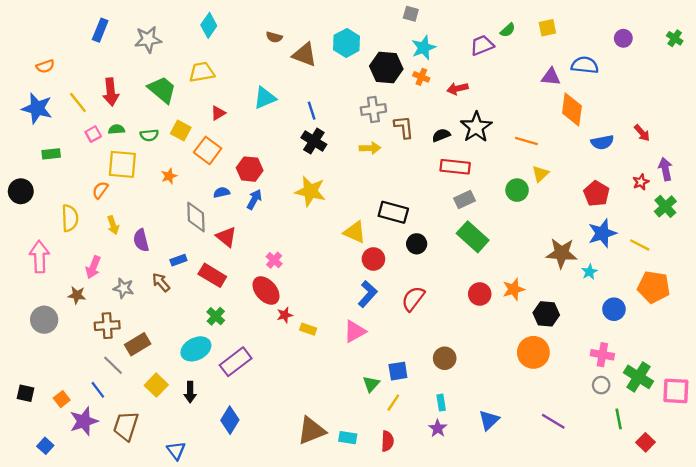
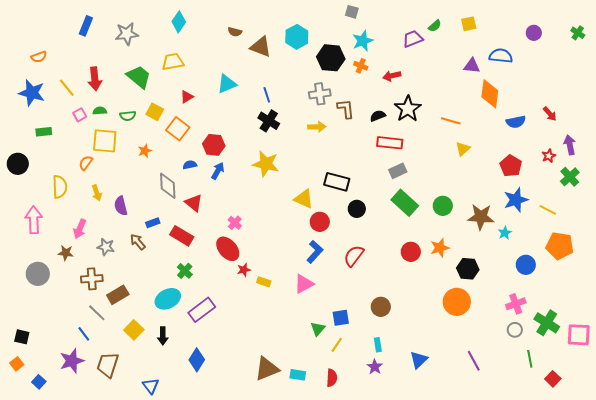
green circle: (517, 190) -> (443, 206), moved
pink cross: (602, 355) -> (516, 304), turned -30
orange square: (62, 399) -> (17, 364), moved
purple line: (553, 421) -> (474, 361), turned 30

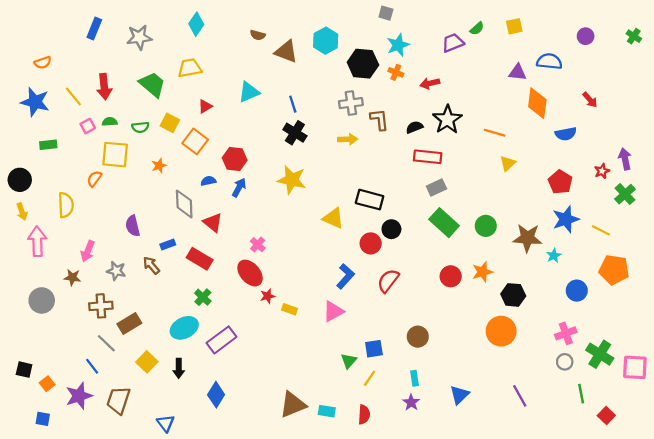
red arrow: (550, 114) -> (590, 100), moved
yellow arrow: (97, 193) -> (22, 212), moved
red circle: (320, 222) -> (371, 243), moved
orange square: (17, 364) -> (47, 384), moved
blue square: (39, 382) -> (43, 419), turned -32

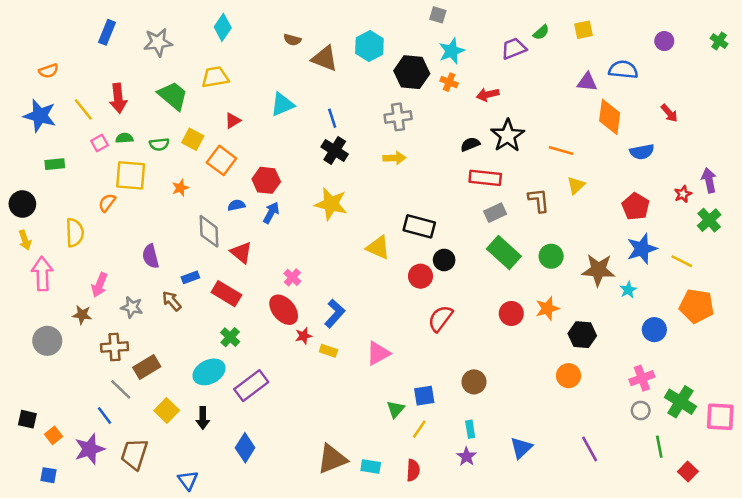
brown L-shape: (379, 120) -> (539, 200), moved
blue L-shape: (345, 276) -> (335, 313), moved
orange circle: (501, 331) -> (569, 376), size x0.7

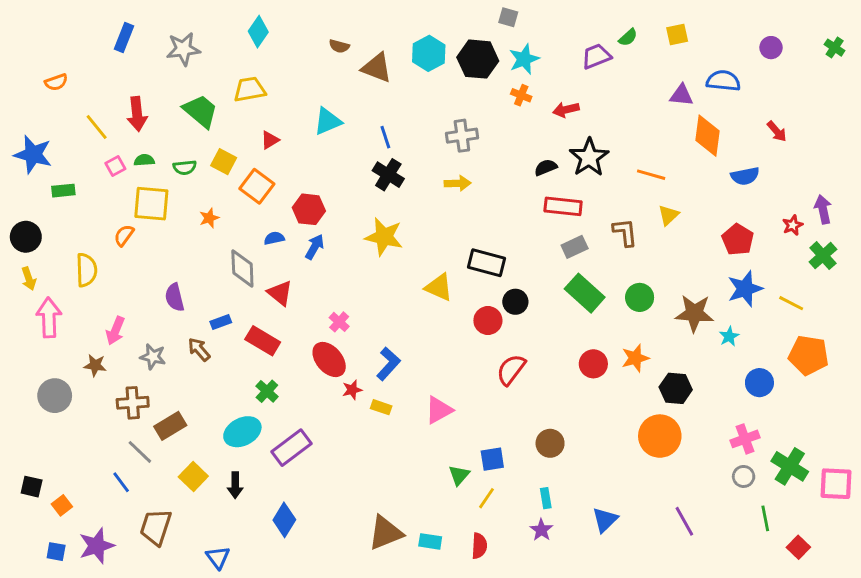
black hexagon: (412, 72) -> (478, 59), moved
blue star: (40, 116) -> (33, 154), moved
orange circle: (569, 376) -> (660, 436), size x1.5
purple star: (90, 449) -> (97, 546), moved

